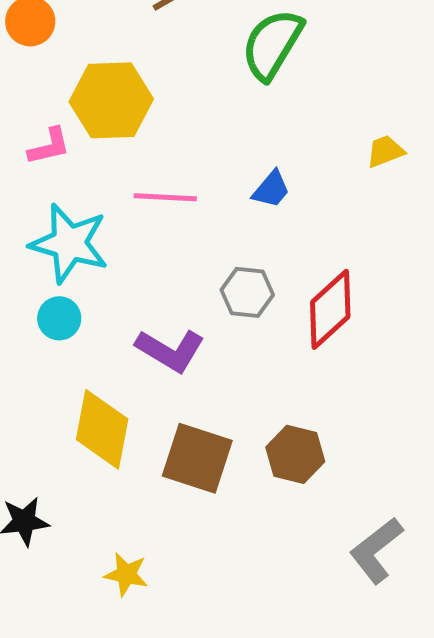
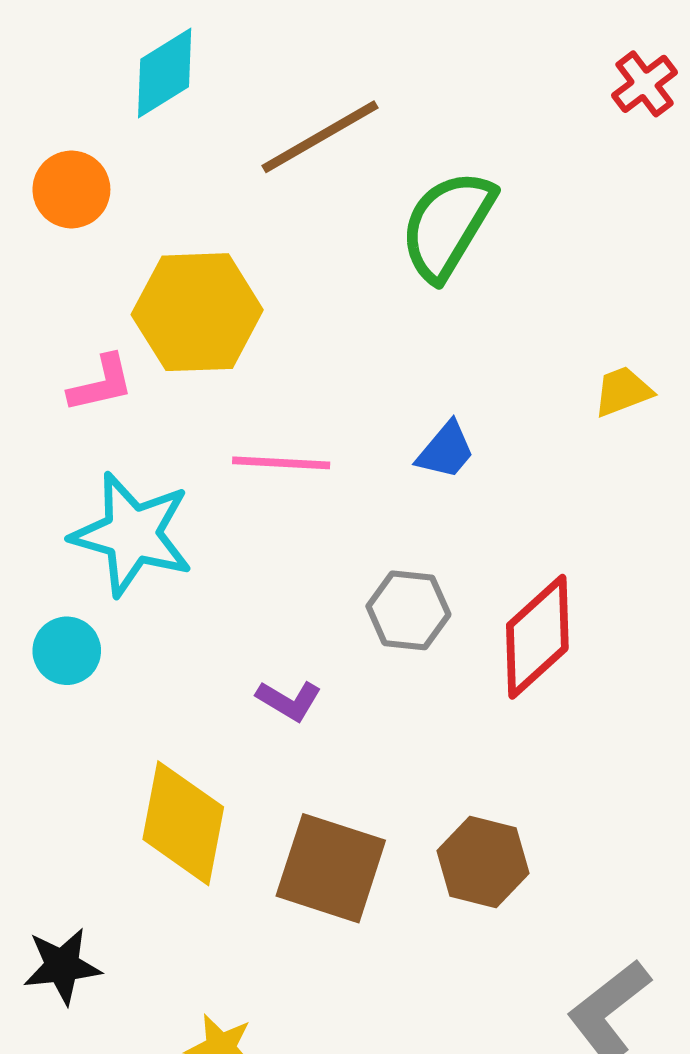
cyan circle: (59, 318) -> (67, 651), moved
purple L-shape: (170, 350) -> (289, 700), size x0.6

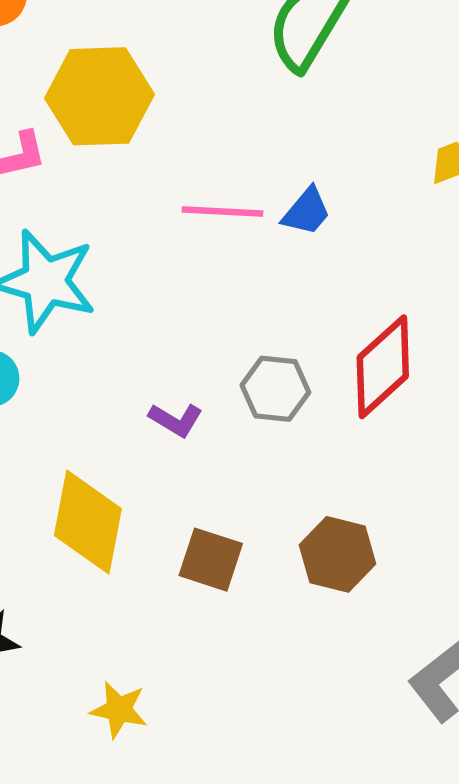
pink line: (281, 463) -> (222, 212), moved
gray hexagon: (408, 610) -> (275, 389), moved
brown square: (331, 868) -> (211, 560), size x0.7

